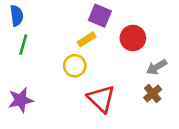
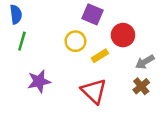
yellow rectangle: (87, 39) -> (100, 56), moved
yellow circle: (75, 66) -> (75, 41), moved
purple star: (21, 100) -> (39, 81), moved

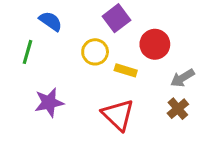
blue semicircle: (16, 14) -> (51, 21), moved, turned -48
purple square: (93, 14) -> (117, 18), turned 30
yellow rectangle: (100, 56) -> (126, 70), turned 49

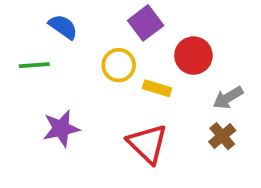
green line: (28, 52) -> (34, 65), turned 70

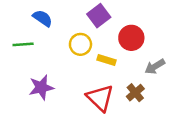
brown cross: (222, 136) -> (135, 93), moved

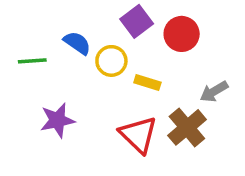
blue semicircle: (43, 18) -> (77, 43), moved
red circle: (131, 38) -> (182, 34), moved
brown cross: (135, 93) -> (187, 127), size x1.5

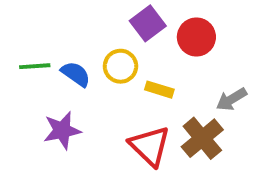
blue semicircle: (77, 43) -> (76, 74), moved

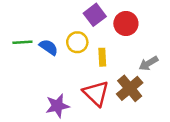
yellow rectangle: (159, 90) -> (102, 57), turned 70
purple star: (62, 130) -> (57, 106), moved

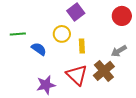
red circle: (126, 24) -> (122, 16), moved
blue semicircle: (49, 47) -> (39, 49), moved

